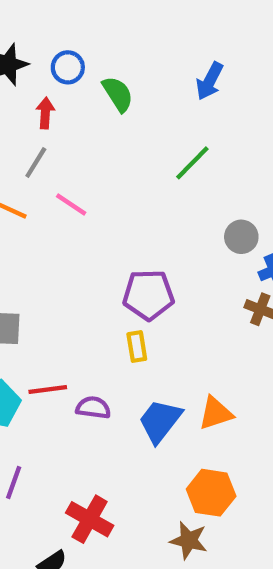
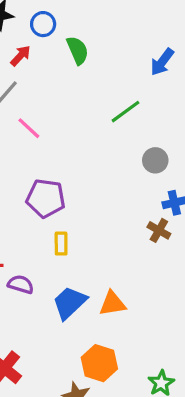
blue arrow: (210, 81) -> (162, 62), moved
red arrow: (45, 113) -> (21, 56), turned 30
gray circle: (241, 237) -> (155, 160), moved
purple pentagon: (148, 295) -> (46, 198), moved

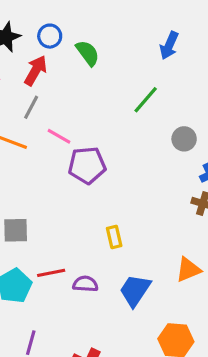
red arrow: (21, 56) -> (36, 71), size x1.4
purple pentagon: (46, 198) -> (87, 165), moved
orange triangle: (112, 304) -> (188, 270), moved

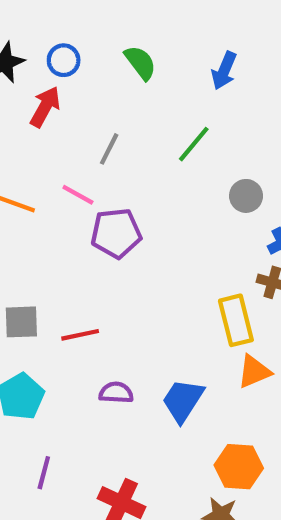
green semicircle: (88, 53) -> (140, 63), moved
gray line: (31, 107) -> (109, 149), moved
yellow rectangle: (114, 237) -> (236, 320), moved, size x1.6
red line: (51, 273) -> (80, 335), moved

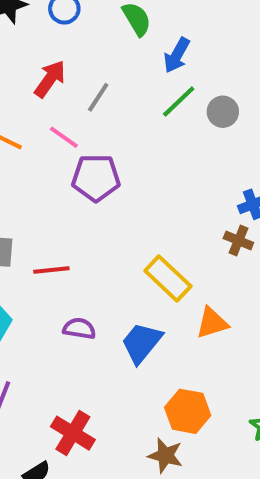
blue arrow: (224, 71) -> (177, 55), moved
red arrow: (45, 107) -> (50, 79), moved
gray circle: (246, 196) -> (223, 112), moved
yellow rectangle: (236, 320) -> (168, 278), moved, turned -39

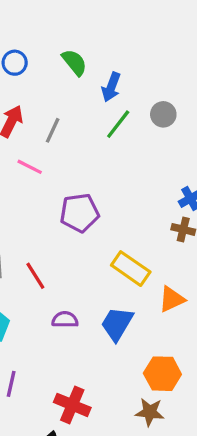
gray circle: (223, 112) -> (163, 114), moved
purple pentagon: (96, 178) -> (79, 213), moved
red line: (51, 270) -> (35, 276), turned 72

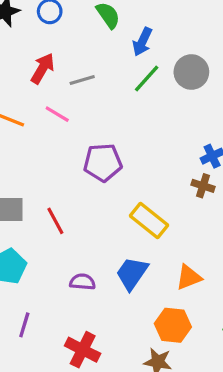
gray circle: (163, 114) -> (191, 72), size x1.4
gray line: (53, 130) -> (82, 80), turned 45
orange triangle: (172, 299) -> (189, 277), moved
purple semicircle: (65, 320) -> (82, 282), moved

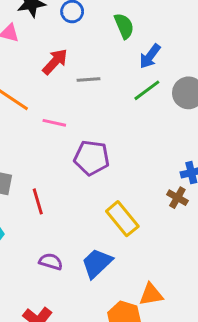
pink line: (57, 114) -> (54, 123), moved, turned -30
orange triangle: (189, 277) -> (151, 294), moved

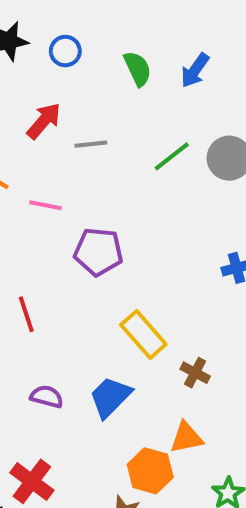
blue arrow: (150, 56) -> (195, 70), moved
brown cross: (177, 198) -> (195, 373), moved

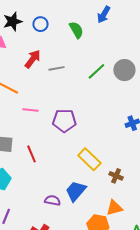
blue arrow: (195, 70) -> (104, 15), moved
pink line: (46, 205) -> (31, 110), moved
purple semicircle: (47, 397) -> (52, 200), moved

